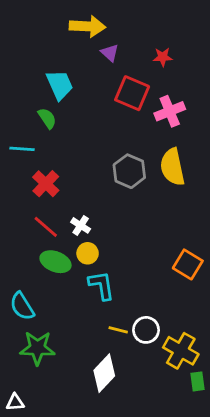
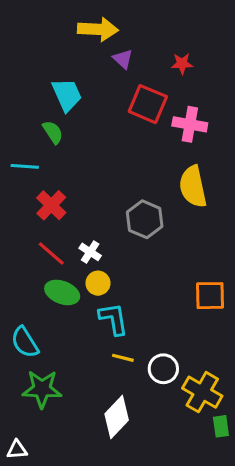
pink cross: (170, 111) -> (190, 124), turned 32
gray hexagon: (129, 171) -> (145, 219), moved
orange square: (188, 264) -> (210, 296), turned -32
yellow line: (118, 330) -> (123, 358), moved

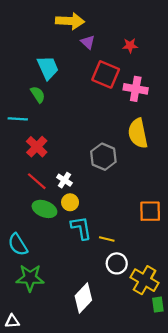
yellow line: (123, 358) -> (107, 239), moved

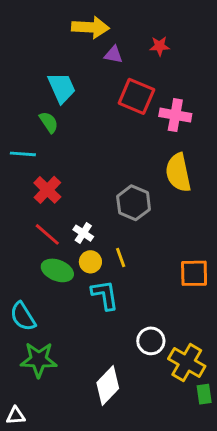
purple triangle: (88, 42) -> (113, 55), turned -32
red star: (130, 46) -> (159, 46), moved
yellow line: (107, 239) -> (121, 257), moved, turned 56

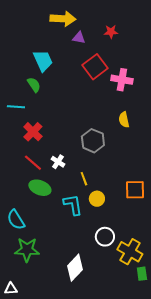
red square: (136, 96) -> (95, 67), turned 30
yellow semicircle: (178, 173) -> (124, 120), size x0.6
yellow circle: (90, 262) -> (97, 199), moved

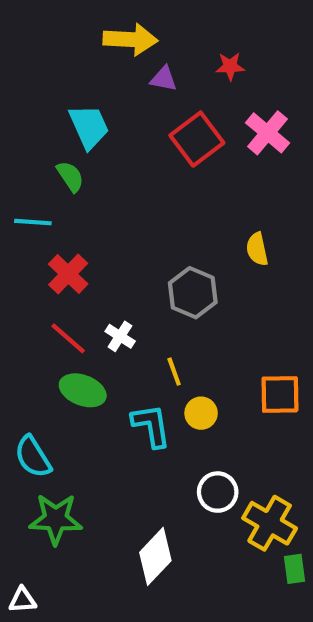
pink cross: (122, 80) -> (267, 133), moved, turned 30

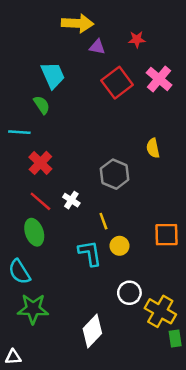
green ellipse: (83, 390) -> (34, 232), moved, turned 50

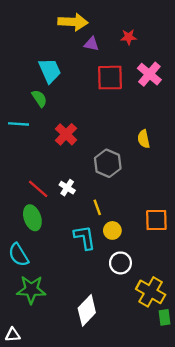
red square: (117, 83) -> (110, 78), turned 36
red cross: (40, 163) -> (66, 134), moved
white circle: (129, 293) -> (120, 263), moved

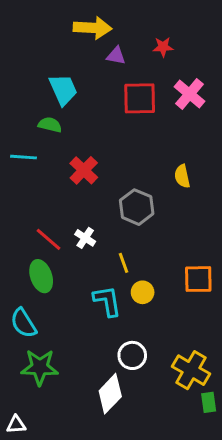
green semicircle: (39, 98) -> (50, 125), turned -42
white circle: (120, 263) -> (132, 355), moved

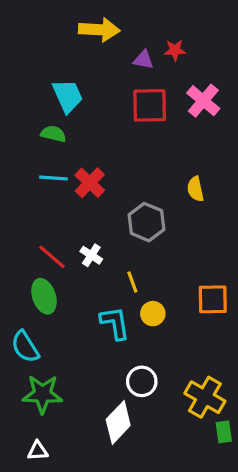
purple triangle: (116, 56) -> (143, 60), moved
cyan line: (24, 157) -> (53, 178), moved
white triangle: (16, 425) -> (38, 451), moved

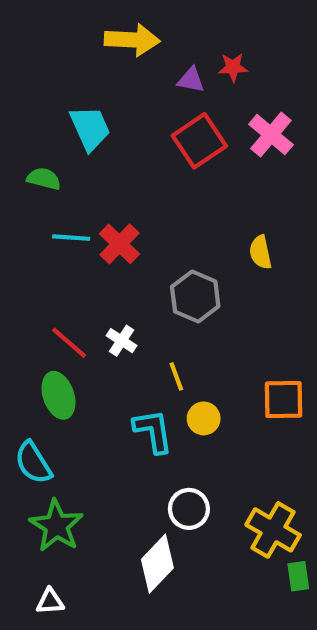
red square: (150, 105) -> (199, 141), turned -33
green semicircle: (53, 134) -> (44, 179), moved
green star: (42, 394) -> (56, 526), turned 30

